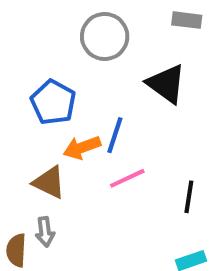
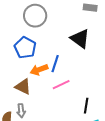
gray circle: (105, 36) -> (35, 16), moved
black line: (189, 197) -> (86, 106), moved

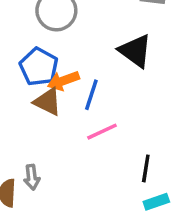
orange arrow: (39, 70) -> (63, 81), moved
brown triangle: (23, 87) -> (48, 102), moved

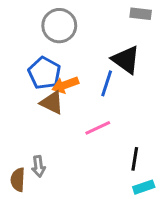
blue line: (91, 95) -> (107, 83), moved

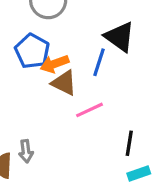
brown triangle: (52, 103) -> (64, 83), moved

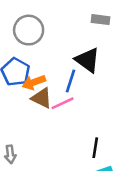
pink line: (89, 110) -> (63, 103), moved

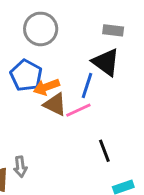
gray rectangle: (100, 20) -> (113, 30), moved
black line: (95, 148) -> (104, 151), moved, turned -30

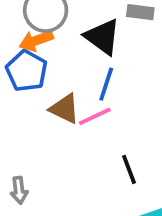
black triangle: (106, 62) -> (102, 37), moved
orange arrow: (46, 87) -> (36, 41), moved

